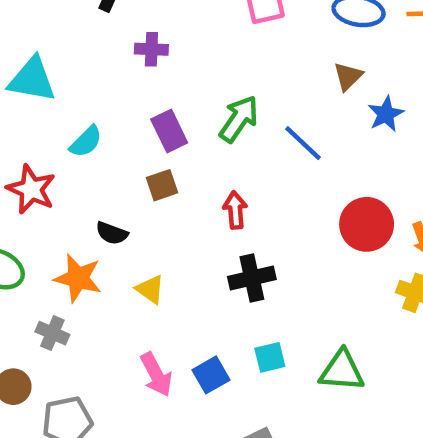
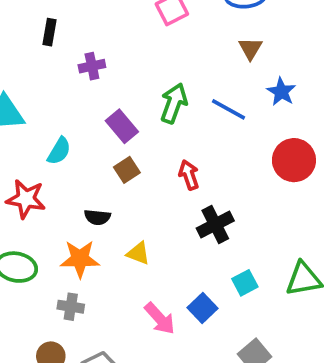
blue star: (386, 114) -> (281, 92), moved

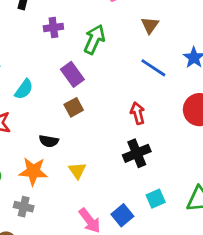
brown triangle: (250, 48) -> (150, 25), moved
green arrow: (174, 103) -> (94, 39), moved
red arrow: (189, 175) -> (138, 113), moved
yellow triangle: (138, 253) -> (77, 171), turned 30

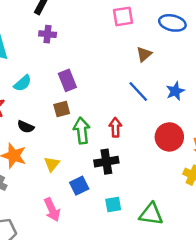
purple cross: (53, 28) -> (48, 34), moved
green arrow: (94, 39) -> (82, 131), moved, turned -45
black semicircle: (49, 141) -> (26, 127), moved
blue square: (122, 215) -> (79, 186), moved

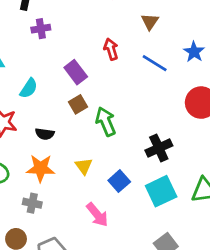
red arrow: (115, 127) -> (111, 49), moved
black cross: (106, 162) -> (159, 148), moved
cyan square: (113, 205) -> (161, 191), size x1.6

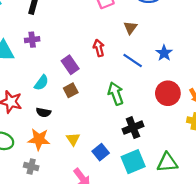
purple cross: (41, 29) -> (32, 40), moved
cyan semicircle: (29, 88) -> (41, 83), moved
green arrow: (106, 122) -> (116, 94), moved

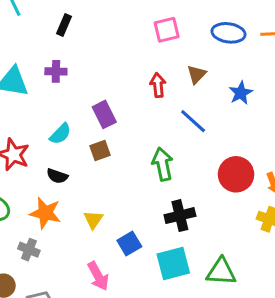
red arrow: (99, 48) -> (158, 85), moved
blue star: (164, 53) -> (241, 93), moved

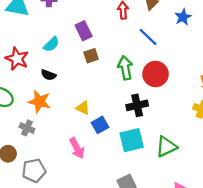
brown square: (100, 150) -> (91, 56), moved
red circle: (236, 174) -> (156, 74), moved
yellow triangle: (93, 220) -> (83, 108), moved, turned -40
green triangle: (221, 272) -> (166, 147), turned -30

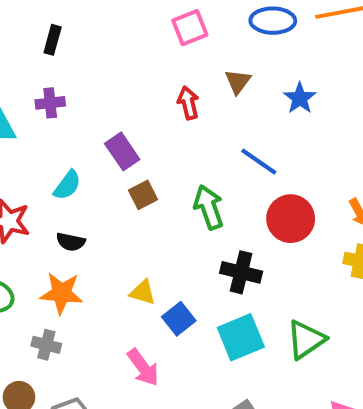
blue line: (148, 37) -> (259, 162), moved
red circle: (156, 74) -> (291, 219), moved
black cross: (137, 105) -> (241, 272), turned 35

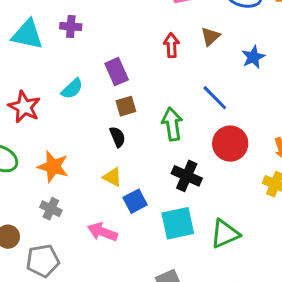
black semicircle: (71, 242) -> (117, 137), moved, turned -135
gray cross: (46, 345) -> (51, 209), moved
pink arrow: (143, 367) -> (102, 232), turned 136

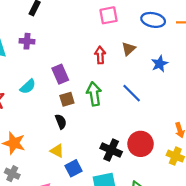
green arrow: (172, 124) -> (94, 94), moved
red circle: (230, 144) -> (141, 144), moved

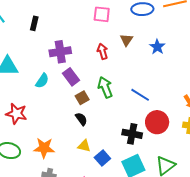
pink square: (109, 15) -> (102, 14), turned 30
purple cross: (27, 41) -> (60, 52), moved, size x1.5
cyan semicircle: (28, 86) -> (42, 81), moved
blue line: (132, 93) -> (140, 95), moved

